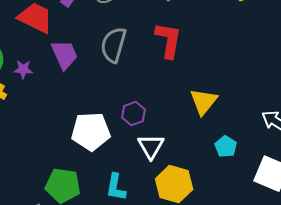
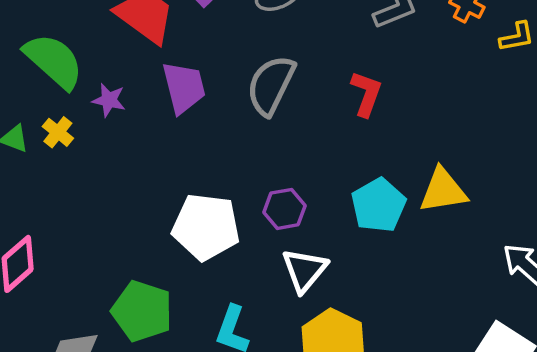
red L-shape: (168, 40) -> (366, 94), size x0.7
yellow triangle: (203, 101) -> (443, 191), moved, turned 32
cyan pentagon: (226, 147) -> (379, 205), moved, size x1.4

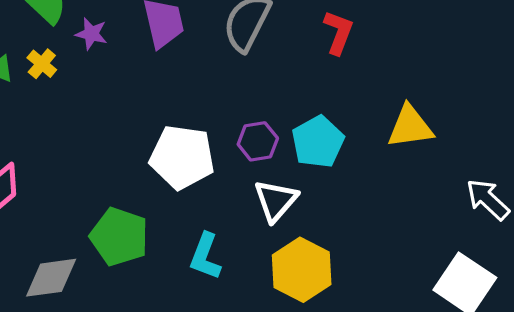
cyan pentagon: (379, 205) -> (318, 142), moved

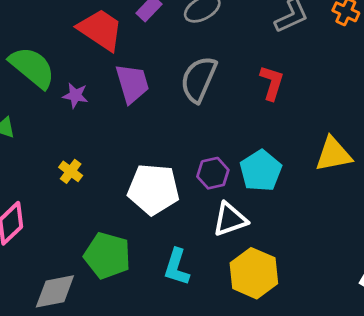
yellow cross: (42, 64) -> (71, 171), moved
white triangle: (276, 200) -> (230, 219), turned 33

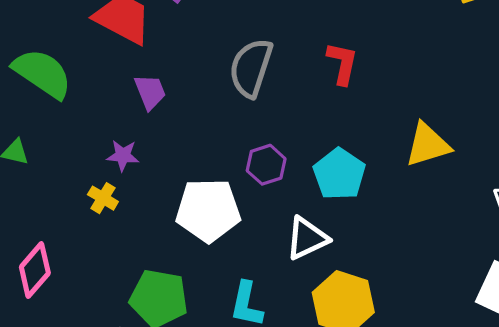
purple trapezoid: (132, 83) -> (150, 92), moved, size x0.7
purple star: (75, 95) -> (123, 155), moved
purple hexagon: (213, 173) -> (266, 165), moved

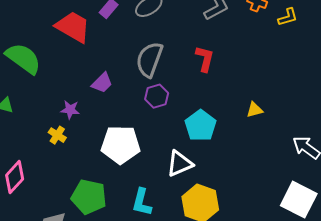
purple trapezoid: (150, 92) -> (102, 83), moved, turned 65
yellow triangle: (428, 145) -> (255, 110), size x0.6
purple hexagon: (266, 165) -> (157, 96), moved

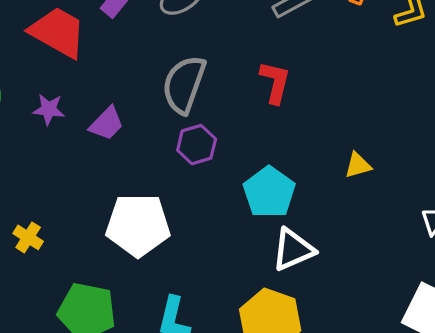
purple star: (70, 110) -> (49, 109), moved
yellow cross: (57, 135) -> (28, 237), moved
white triangle: (180, 164) -> (293, 250), moved

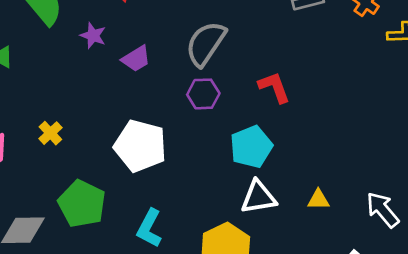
red L-shape: (275, 82) -> (274, 87), moved, turned -48
yellow triangle: (358, 165) -> (318, 200), moved

